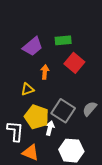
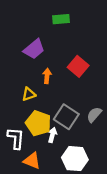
green rectangle: (63, 40) -> (61, 19), moved

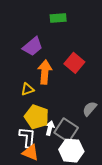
orange arrow: (47, 76) -> (45, 72), size x1.6
gray square: (66, 117) -> (66, 130), moved
white L-shape: (16, 138) -> (27, 137), moved

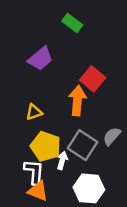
green rectangle: (58, 18) -> (72, 23), turned 42
orange arrow: (45, 72) -> (77, 101), moved
gray square: (66, 130) -> (82, 145), moved

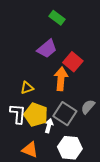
purple trapezoid: (40, 59) -> (47, 49), moved
white L-shape: (34, 172) -> (18, 114), moved

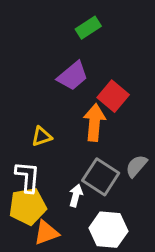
green rectangle: (57, 18) -> (88, 28), turned -70
yellow pentagon: (36, 115) -> (28, 206), moved, turned -30
orange triangle: (30, 150) -> (46, 233), turned -42

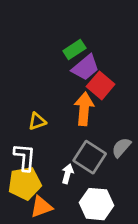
green rectangle: (88, 28) -> (74, 50), moved
purple trapezoid: (73, 76) -> (85, 67), moved

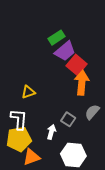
orange arrow: (84, 109) -> (82, 83), moved
gray square: (90, 157) -> (68, 119), size x0.6

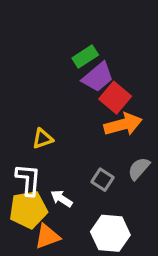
orange arrow: (82, 83) -> (123, 124), turned 70
white arrow: (51, 132) -> (61, 199), moved, turned -72

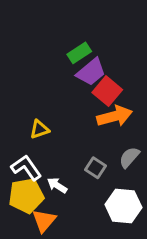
white L-shape: (28, 180) -> (26, 168), turned -40
white hexagon: (110, 233) -> (123, 206), moved
orange triangle: (47, 236) -> (44, 221), turned -30

